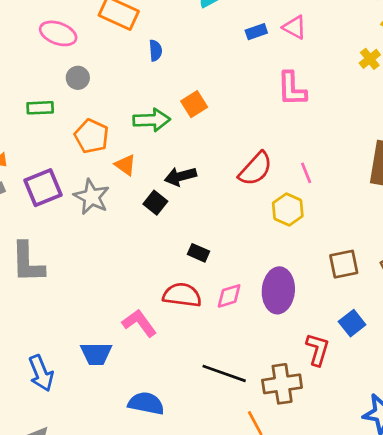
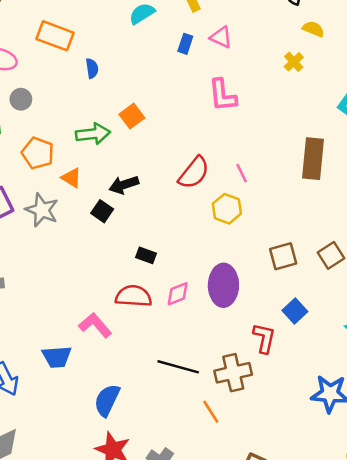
blue rectangle: (256, 32) -> (185, 44), turned -48
blue semicircle: (146, 403) -> (107, 400), turned -72

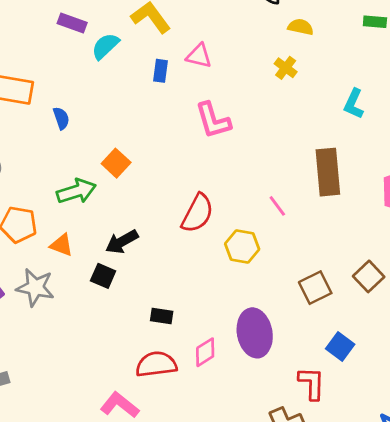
pink line: (242, 173) -> (277, 206), moved

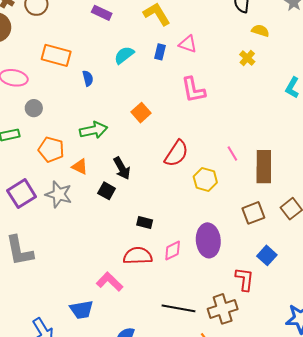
cyan semicircle: (105, 46) -> (124, 55), moved
orange square: (116, 163) -> (141, 113), moved
brown rectangle: (328, 172) -> (264, 167), moved
black arrow: (122, 242) -> (122, 168), turned -95

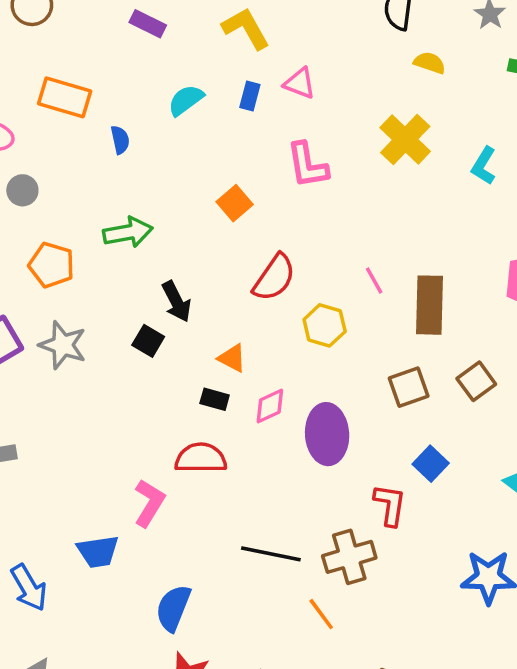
yellow cross: (247, 58) -> (405, 140), moved, size x1.8
orange square: (141, 113) -> (235, 203), moved
orange triangle: (80, 167) -> (232, 358), moved
pink diamond: (173, 251) -> (270, 406), moved
pink L-shape: (110, 282) -> (149, 503), turned 76

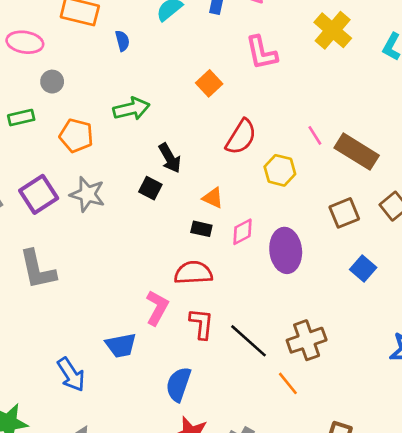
brown rectangle: (430, 305) -> (357, 152), turned -57
red L-shape: (390, 505) -> (201, 324), moved
black line: (271, 554) -> (249, 341), turned 33

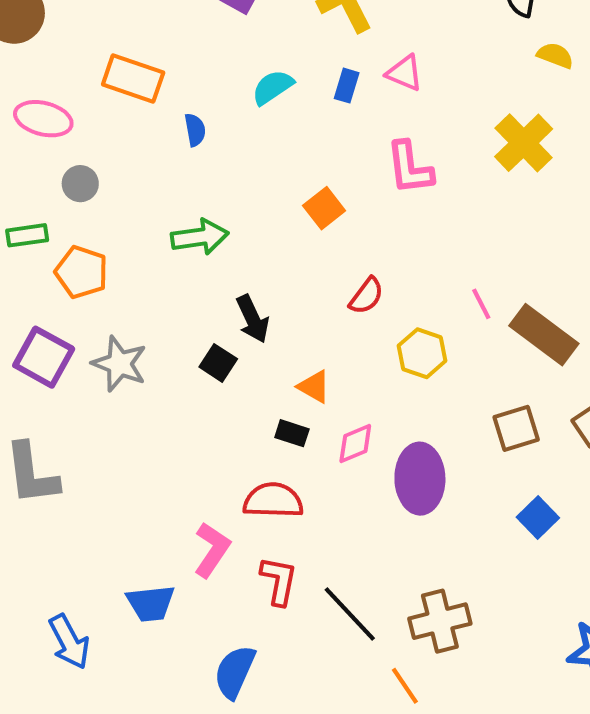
orange pentagon: (76, 136) -> (81, 272), moved
red semicircle: (241, 137) -> (366, 296), size x0.7
purple square: (39, 194) -> (44, 357), turned -33

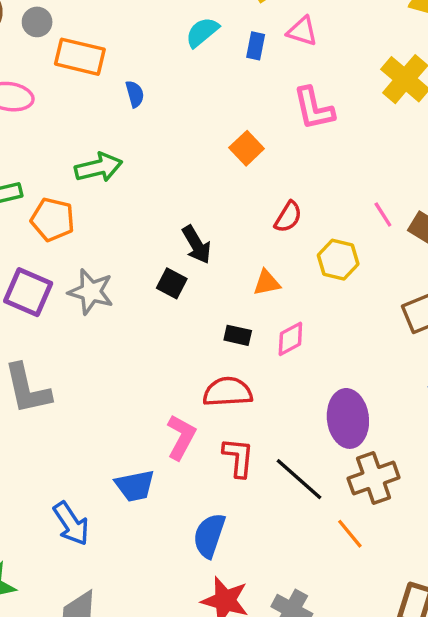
cyan semicircle: (273, 87) -> (202, 32), moved
gray circle: (80, 184) -> (37, 22), moved
green arrow: (200, 237) -> (99, 167), moved
orange triangle: (314, 387) -> (267, 283), moved, turned -36
purple ellipse: (420, 479) -> (348, 418), moved

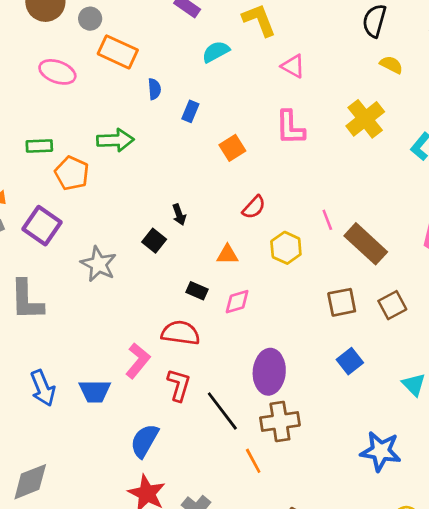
blue rectangle: (256, 46) -> (190, 111), moved
black arrow: (197, 245) -> (179, 215), size x0.7
gray star: (91, 292) -> (99, 264), moved
blue arrow: (71, 524) -> (43, 388), moved

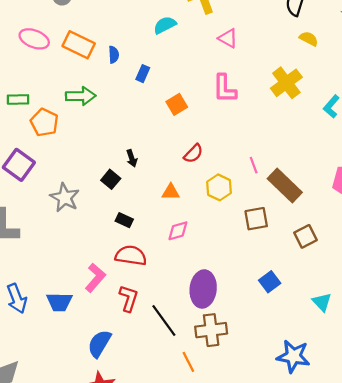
orange rectangle: (118, 52) -> (79, 45), moved
black rectangle: (197, 291) -> (124, 220), moved
brown square: (342, 302) -> (256, 219), moved

